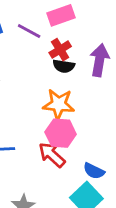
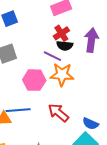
purple line: (29, 31) -> (52, 56), moved
pink hexagon: (61, 133) -> (34, 80), moved

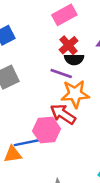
pink hexagon: (34, 80) -> (47, 130), moved
red arrow: (58, 113) -> (63, 114), moved

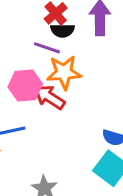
pink hexagon: (47, 130) -> (25, 86), moved

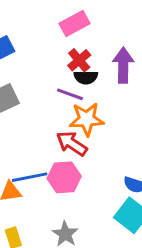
pink hexagon: (25, 86) -> (64, 177), moved

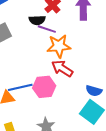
black semicircle: (86, 77) -> (37, 20), moved
red arrow: (72, 143) -> (62, 68), moved

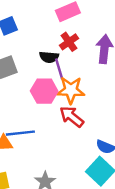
purple line: (47, 29) -> (59, 69), turned 48
pink hexagon: (44, 87) -> (44, 91), moved

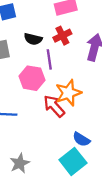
black semicircle: (49, 57) -> (33, 39), moved
orange star: (71, 90) -> (68, 93), moved, turned -30

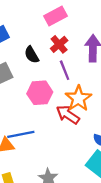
black semicircle: (33, 39) -> (32, 55), turned 60
purple line: (49, 59) -> (65, 70), moved

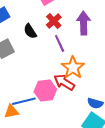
pink hexagon: (40, 93) -> (45, 90), moved

